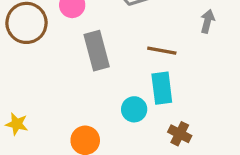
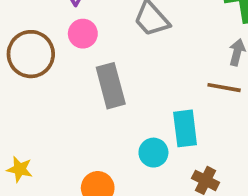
brown line: (162, 51) -> (224, 88), moved

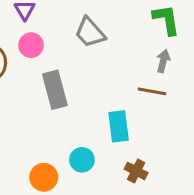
cyan circle: (153, 153) -> (82, 160), moved

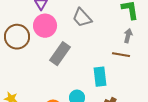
pink circle: (31, 45) -> (45, 26), size x1.5
gray rectangle: (55, 90) -> (60, 54), turned 50

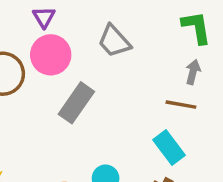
cyan rectangle: (100, 77) -> (169, 147), moved, turned -30

